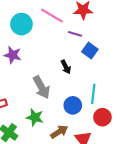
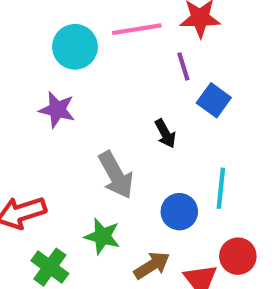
pink line: (52, 15) -> (137, 29), turned -40
purple line: (75, 34) -> (183, 66), turned 56
red circle: (102, 117) -> (238, 256), moved

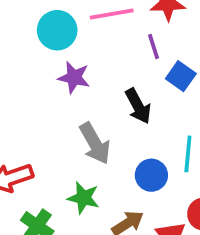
purple star: (57, 110) -> (74, 77), moved
black arrow: (165, 134) -> (138, 106), size x1.4

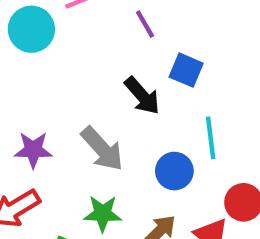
blue square: (181, 76) -> (186, 70), moved
purple star: (74, 77) -> (33, 150), moved

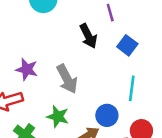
black arrow: (142, 96) -> (88, 36), moved
blue circle: (174, 171) -> (107, 115), moved

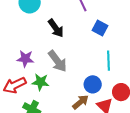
black arrow: (88, 36) -> (56, 28), moved
green star: (58, 117) -> (40, 82), moved

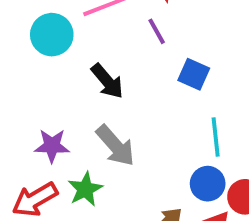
green star: (40, 82) -> (85, 189), turned -30
blue circle: (93, 84) -> (208, 184), moved

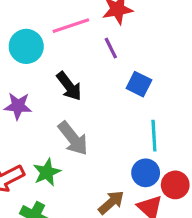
purple star: (52, 146) -> (18, 106), moved

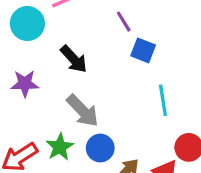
purple line: (111, 48) -> (124, 22), moved
blue circle: (146, 173) -> (100, 148), moved

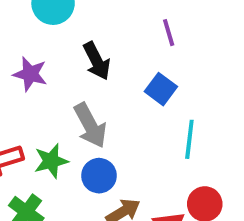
blue square: (143, 50) -> (161, 89), moved

